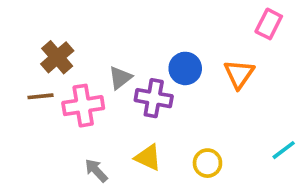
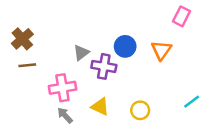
brown cross: (57, 57) -> (22, 39), moved
pink cross: (83, 106) -> (62, 88), moved

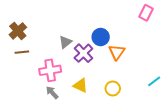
orange triangle: (161, 50) -> (117, 52), moved
purple cross: (104, 66) -> (83, 53), turned 36

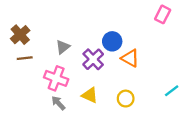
gray triangle: (65, 42) -> (63, 47), moved
orange triangle: (117, 52) -> (130, 58), turned -36
pink cross: (50, 70) -> (56, 78), turned 30

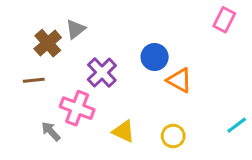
brown cross: (20, 35) -> (48, 43), moved
gray triangle: (63, 47) -> (76, 29), moved
purple cross: (93, 59) -> (102, 72), moved
gray arrow: (58, 103) -> (51, 131), moved

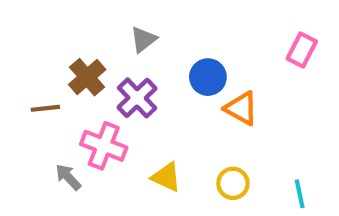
pink rectangle: (224, 20) -> (302, 50), moved
gray triangle: (76, 29) -> (143, 40), moved
brown cross: (48, 43) -> (87, 77), moved
cyan line: (237, 125) -> (300, 194), moved, turned -65

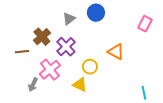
blue circle: (208, 77) -> (96, 13), moved
pink cross: (104, 146) -> (50, 70), turned 30
gray arrow: (68, 177) -> (33, 85), turned -112
yellow circle: (233, 183) -> (90, 67), moved

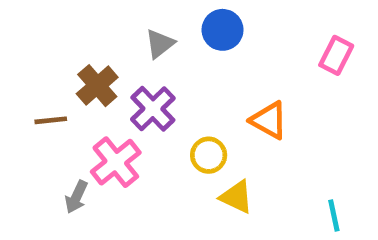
yellow triangle: (80, 85) -> (236, 197), moved

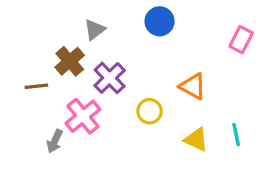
gray triangle: (160, 44) -> (95, 30), moved
yellow triangle: (236, 197) -> (196, 140), moved
cyan line: (334, 215) -> (236, 135), moved

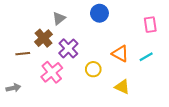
pink rectangle: (241, 40) -> (150, 25), turned -35
cyan line: (236, 135) -> (146, 57), moved, turned 72
gray arrow: (55, 141) -> (13, 88), moved, turned -128

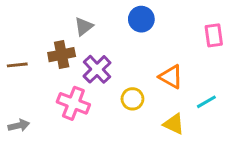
brown cross: (43, 38) -> (62, 55), turned 30
brown line: (23, 54) -> (17, 65), moved
cyan line: (146, 57) -> (206, 102), moved
pink cross: (52, 72) -> (73, 103), turned -30

